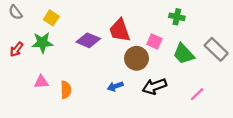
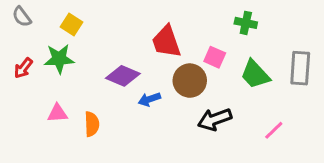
purple diamond: (88, 40) -> (123, 76), moved
gray rectangle: (216, 49) -> (300, 68), turned 50
blue arrow: (115, 86) -> (149, 99), moved

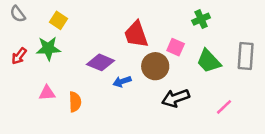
green cross: (246, 23) -> (201, 19), turned -36

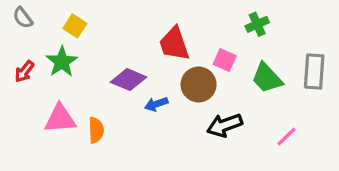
green star: (48, 48) -> (62, 62), turned -30
pink triangle: (47, 93) -> (60, 119), size x1.5

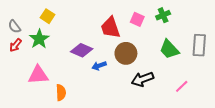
gray semicircle: (23, 18) -> (14, 27), moved
pink square: (225, 60) -> (137, 19), moved
orange semicircle: (96, 130) -> (61, 93), moved

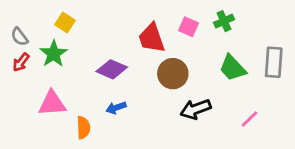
blue arrow: (99, 66) -> (116, 108), moved

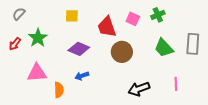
yellow square: (65, 22) -> (72, 16), moved, turned -32
gray semicircle: (19, 37) -> (19, 14), moved, turned 80
black arrow: (196, 109) -> (139, 89), moved
pink line: (250, 119) -> (176, 84), turned -48

